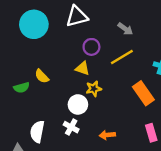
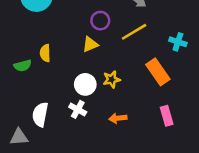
yellow triangle: (82, 68) -> (90, 44), turned -42
yellow semicircle: (42, 76) -> (45, 53), turned 42
yellow star: (94, 89) -> (112, 79), moved

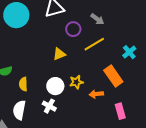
purple circle: (100, 21) -> (73, 29), moved
cyan cross: (178, 42) -> (129, 52), turned 32
yellow semicircle: (45, 53) -> (23, 84), moved
orange arrow: (118, 118) -> (96, 94), moved

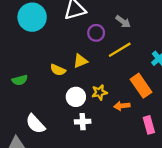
yellow semicircle: (23, 84) -> (58, 70), moved, turned -64
white cross: (49, 106) -> (83, 122), moved, turned -32
white semicircle: (19, 110) -> (35, 124), turned -54

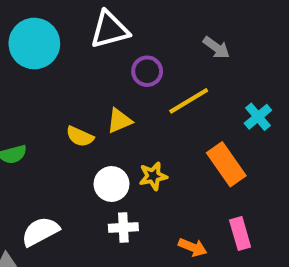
gray arrow: (123, 22) -> (216, 47), moved
orange arrow: (122, 106) -> (193, 247), moved, turned -152
white semicircle: (35, 124) -> (40, 231), turned 105

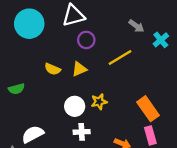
purple circle: (147, 71) -> (86, 40), moved
cyan cross: (258, 117) -> (161, 40), moved
yellow semicircle: (80, 137) -> (53, 69), moved
orange rectangle: (226, 164) -> (148, 109), moved

